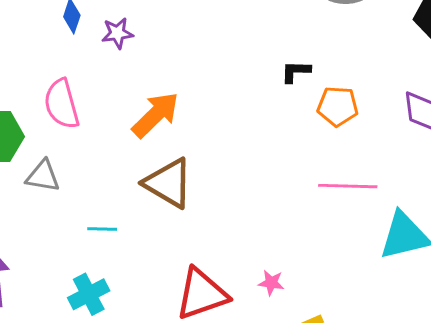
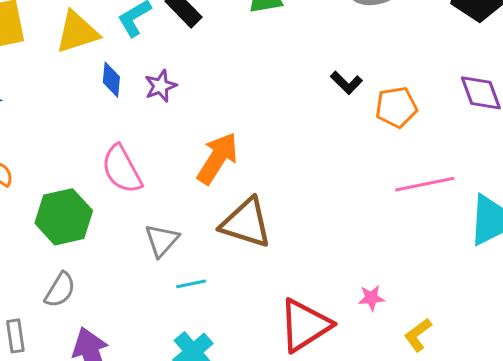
black L-shape: (296, 72) -> (346, 83), turned -124
gray triangle: (43, 176) -> (162, 240), moved, turned -45

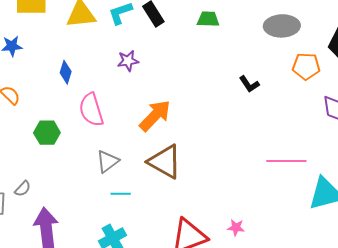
blue diamond: (111, 80) -> (66, 72), moved
orange pentagon: (396, 107) -> (306, 66), moved
green hexagon: (64, 217) -> (47, 133), size x0.7
gray semicircle: (60, 290) -> (23, 189), moved, size x0.7

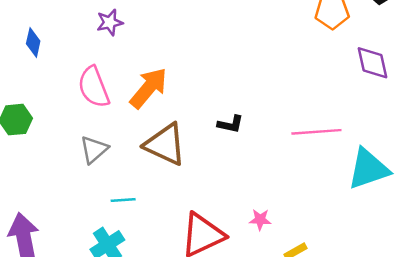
black L-shape: (249, 84) -> (230, 124), moved, turned -40
pink semicircle: (91, 110) -> (94, 87), moved
cyan line: (121, 194) -> (123, 200), moved

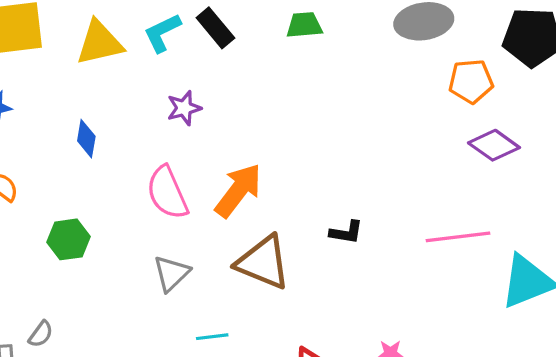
purple diamond: (373, 63) -> (494, 145), moved, turned -39

